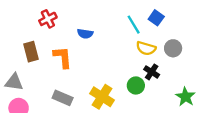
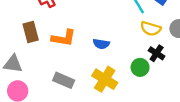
blue semicircle: (85, 34) -> (101, 44), moved
orange L-shape: (63, 57) -> (64, 38), turned 105

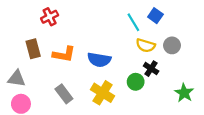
blue semicircle: (101, 44) -> (99, 60), size x1.5
gray rectangle: (64, 80) -> (64, 94), turned 30

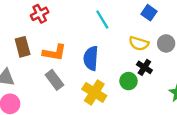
cyan line: (133, 22) -> (102, 20), moved
blue semicircle: (99, 60) -> (91, 58), turned 85
gray rectangle: (64, 94) -> (54, 80), moved

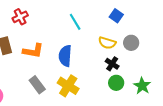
gray rectangle: (54, 80) -> (37, 85), moved
green circle: (129, 81) -> (116, 83), moved

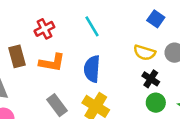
red cross: (20, 17) -> (44, 29), moved
cyan line: (75, 22) -> (92, 26), moved

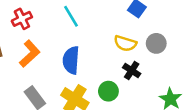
orange L-shape: (52, 63) -> (30, 54), turned -52
green circle: (156, 103) -> (108, 91), moved

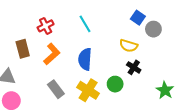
gray circle: (156, 43) -> (153, 29), moved

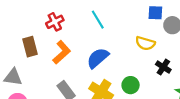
blue square: (138, 18) -> (155, 13), turned -32
blue semicircle: (85, 59) -> (98, 58), turned 45
black cross: (134, 67) -> (163, 67), moved

